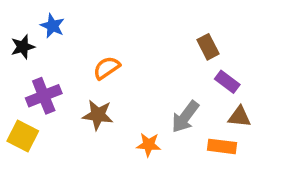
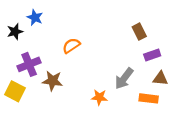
purple rectangle: (227, 82) -> (152, 55), turned -56
brown star: (98, 115) -> (52, 81), moved

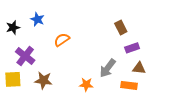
blue star: (35, 17) -> (37, 19), moved
purple cross: (29, 64) -> (25, 56), turned -30
brown star: (52, 81) -> (43, 80), moved
yellow square: (15, 91) -> (13, 79), turned -30

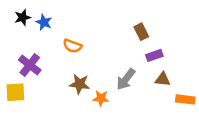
black star: (13, 27) -> (23, 17), moved
orange semicircle: (62, 40) -> (72, 46), turned -126
brown star: (43, 80) -> (80, 84), moved
orange rectangle: (129, 85) -> (185, 99), moved

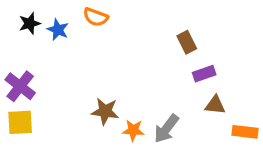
orange semicircle: (72, 46) -> (96, 17), moved
purple cross: (30, 65) -> (20, 86), moved
gray arrow: (126, 79) -> (166, 129), moved

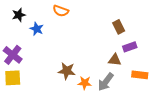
blue star: (58, 30) -> (37, 29), moved
brown triangle: (215, 105) -> (115, 60), moved
orange rectangle: (245, 132) -> (140, 75), moved

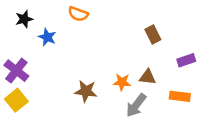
purple rectangle: (130, 47) -> (186, 60), moved
yellow square: (13, 78) -> (16, 100), turned -36
orange star: (85, 83) -> (122, 82), moved

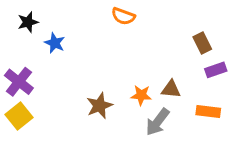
orange semicircle: (78, 14) -> (123, 16), moved
brown rectangle: (153, 35) -> (202, 43), moved
brown star: (86, 91) -> (99, 106), turned -30

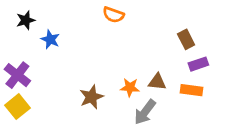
orange rectangle: (208, 112) -> (192, 90), moved

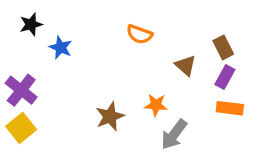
orange semicircle: (113, 15) -> (139, 34), moved
purple rectangle: (198, 64) -> (225, 77), moved, turned -42
brown triangle: (157, 82) -> (185, 65), moved, turned 36

